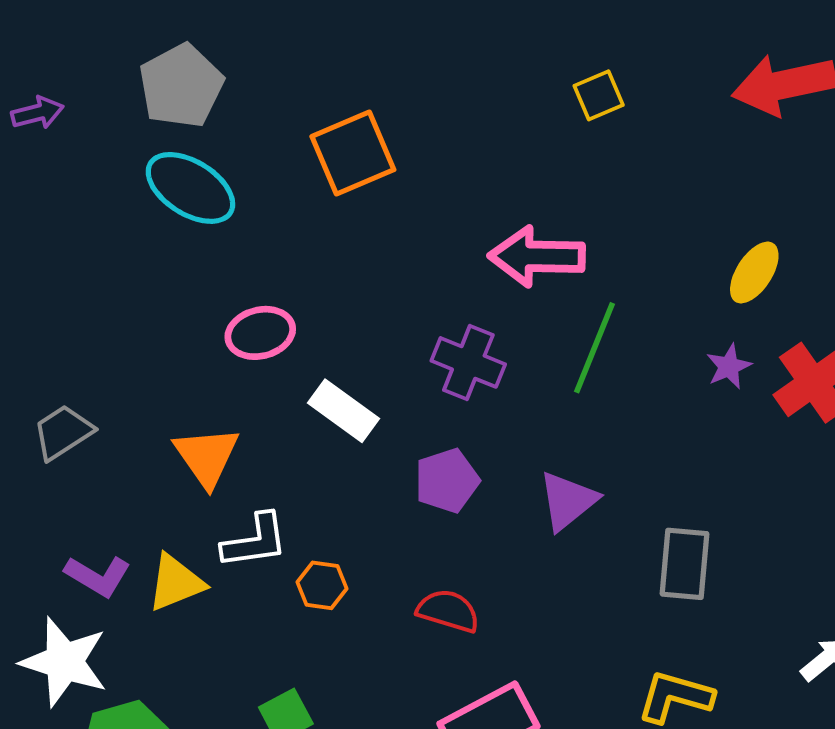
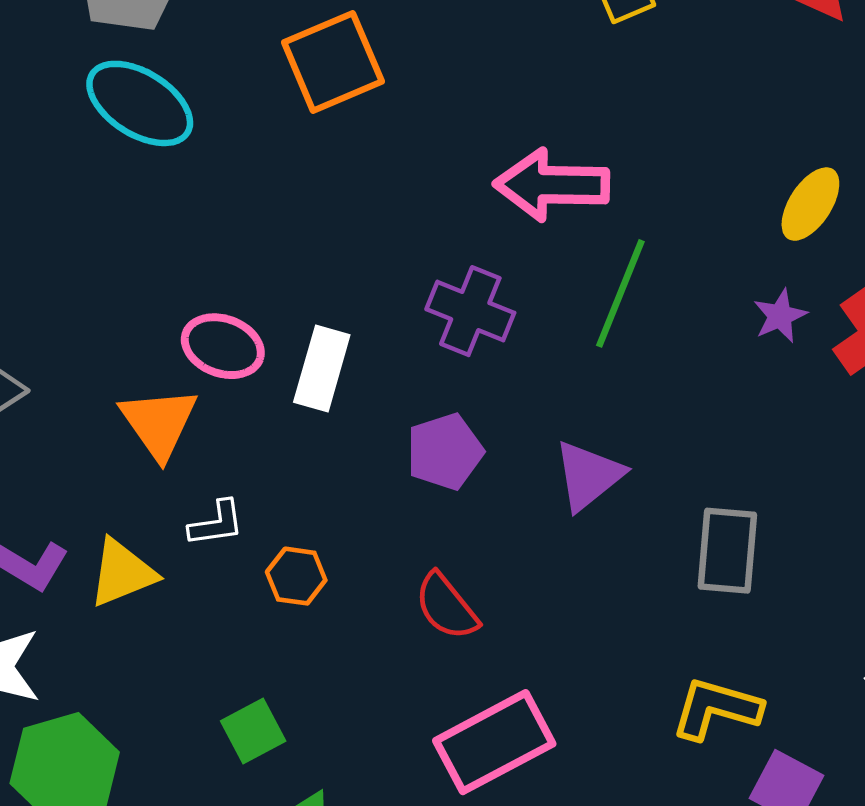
pink ellipse: (260, 333) -> (223, 346), moved, turned 34
white rectangle: (344, 411) -> (322, 369), turned 70
white L-shape: (255, 541) -> (216, 523), size x0.7
red semicircle: (448, 611) -> (446, 606), turned -146

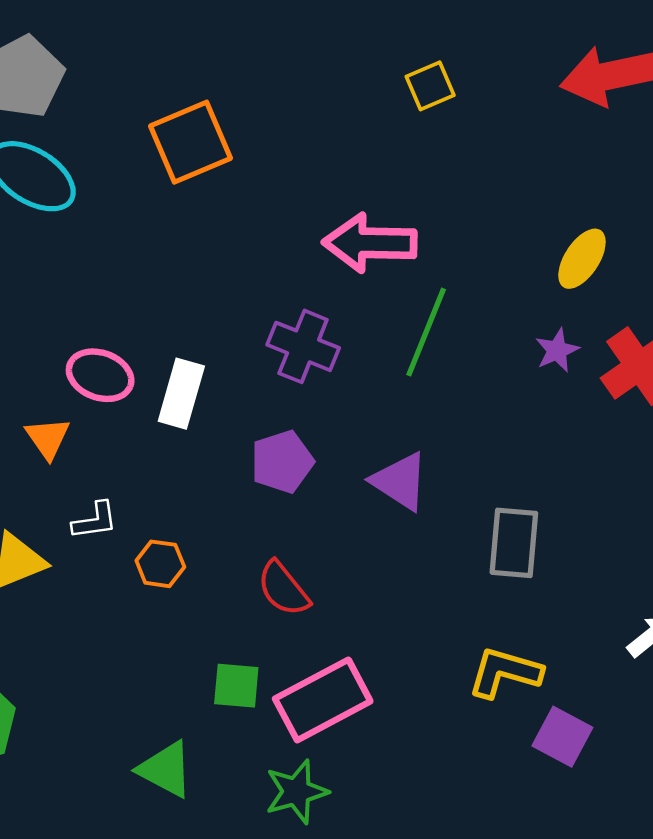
orange triangle: (159, 423) -> (48, 438), size x0.7
purple triangle: (588, 475) -> (400, 481), turned -48
green square: (253, 731) -> (236, 686), moved, turned 33

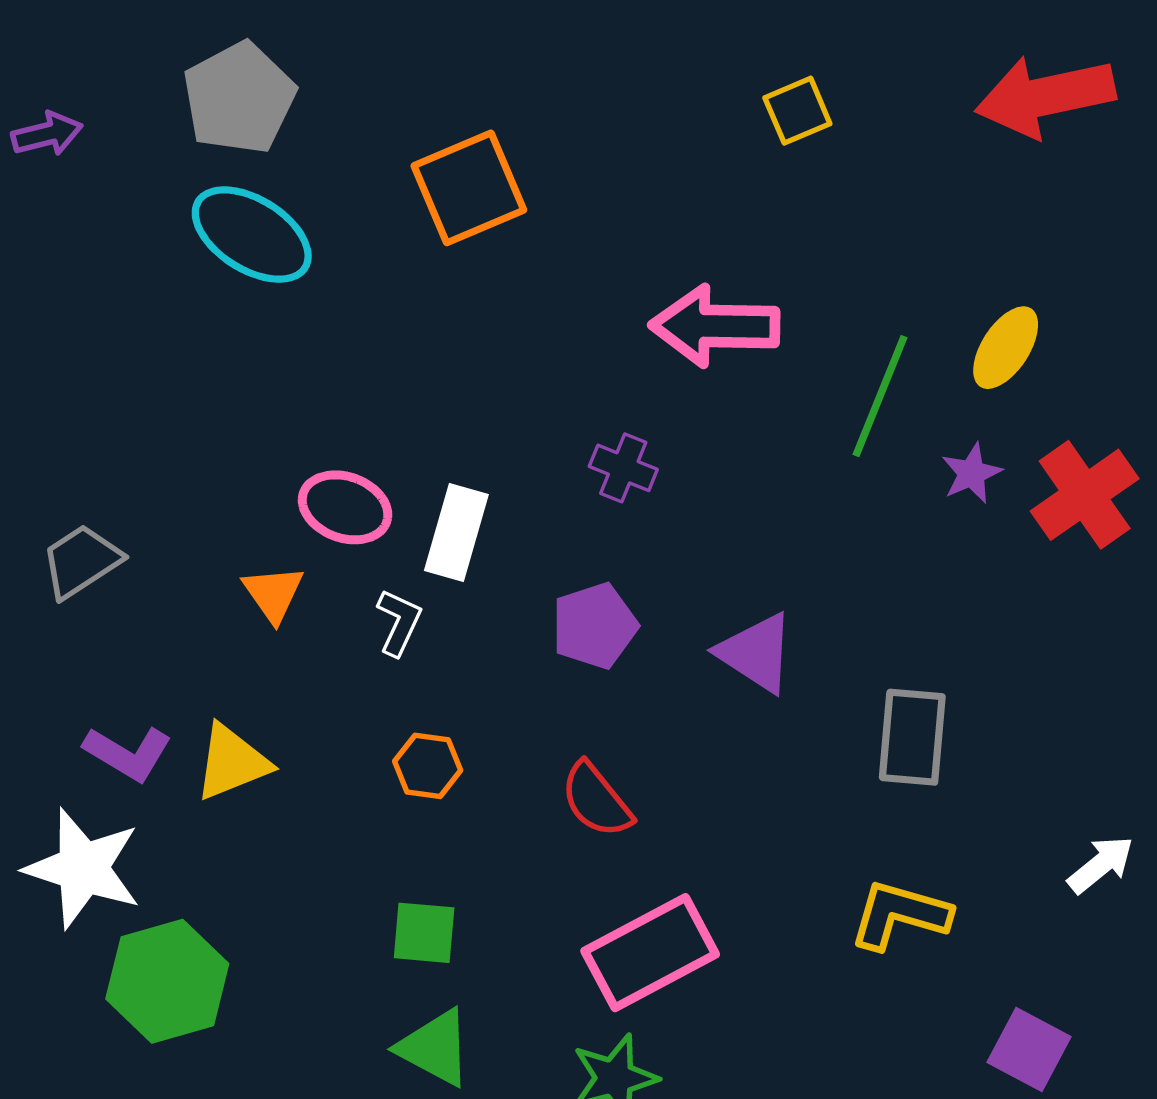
green line: (426, 332) -> (880, 396), moved
purple cross: (303, 346) -> (623, 468), size x0.7
white L-shape: (95, 521) -> (399, 622), moved, turned -57
green square: (236, 686) -> (424, 933), moved
purple square: (562, 737) -> (1029, 1049), moved

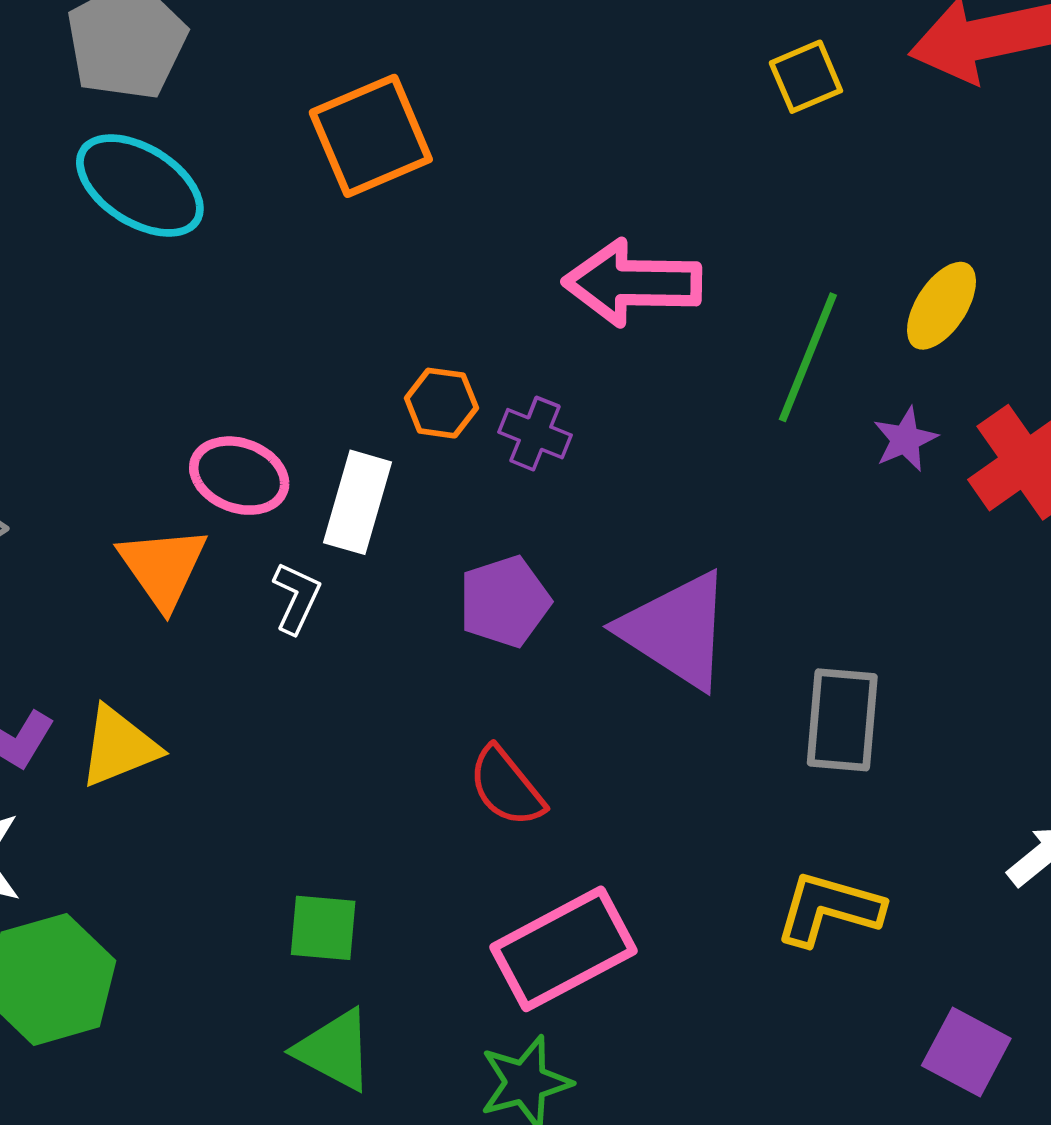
yellow square: (797, 111) -> (806, 77), moved
orange triangle: (273, 594) -> (163, 567), size x1.4
purple triangle: (756, 653) -> (676, 630), size x1.4
orange hexagon: (428, 766) -> (441, 403), moved

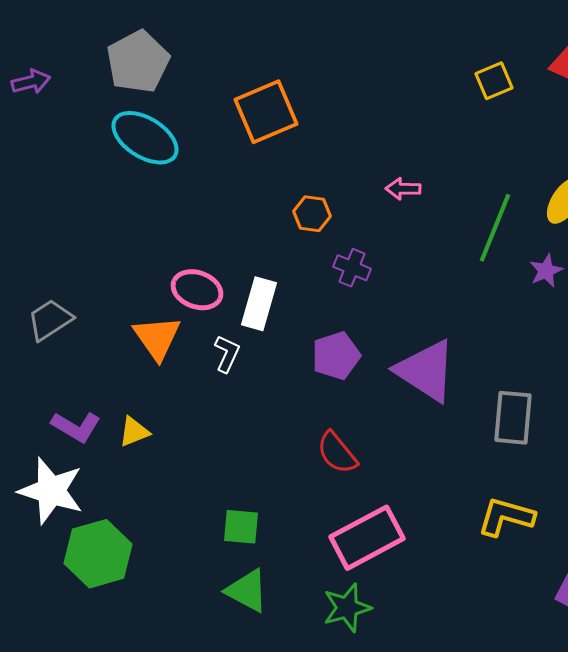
pink arrow: (632, 283) -> (403, 189), size x0.5
orange hexagon: (441, 403) -> (312, 214), moved
yellow triangle: (119, 747) -> (134, 432), size x0.7

